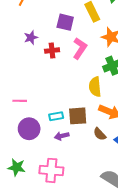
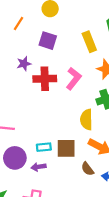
purple square: (65, 22) -> (48, 41), moved
red cross: (52, 50) -> (45, 79), size x1.5
purple arrow: (62, 136) -> (39, 167), moved

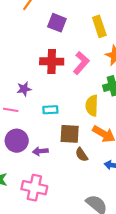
purple star: (24, 64) -> (24, 89), moved
cyan rectangle: (44, 147) -> (50, 110), moved
brown semicircle: (88, 169) -> (82, 155), moved

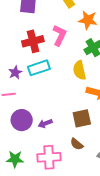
cyan rectangle: (50, 110) -> (39, 68), moved, size x1.5
brown square: (70, 134) -> (82, 118), moved
brown semicircle: (82, 155) -> (77, 144), moved

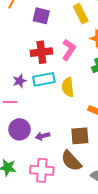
yellow semicircle: (79, 70) -> (68, 87), moved
brown semicircle: (77, 144) -> (71, 161), size x1.6

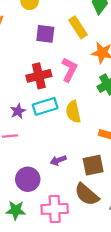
purple square: (41, 16) -> (45, 34), moved
purple circle: (20, 129) -> (28, 179), moved
purple arrow: (43, 136) -> (58, 160), moved

